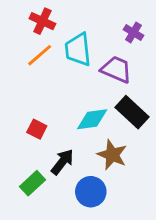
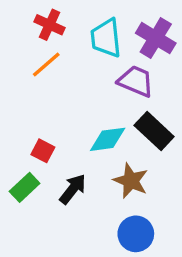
purple cross: (133, 32) -> (156, 38), size x1.6
cyan trapezoid: (78, 50) -> (106, 38), moved
green rectangle: (33, 183) -> (25, 187), moved
blue circle: (91, 192) -> (136, 234), moved

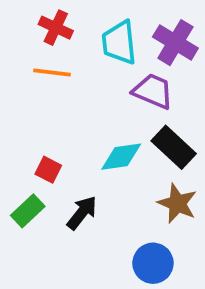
orange line: (46, 65) -> (52, 72), turned 48
brown star: (131, 181) -> (177, 203), moved

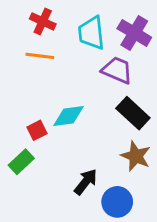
cyan diamond: (121, 157) -> (68, 116), moved
red square: (48, 170) -> (37, 130), turned 36
black arrow: (82, 213) -> (86, 182), moved

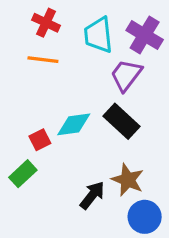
purple trapezoid: (117, 70) -> (126, 75), turned -76
black rectangle: (133, 113) -> (121, 121), moved
brown star: (136, 156) -> (128, 180), moved
blue circle: (117, 202) -> (145, 217), moved

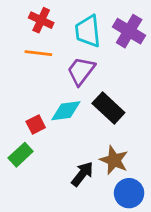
purple trapezoid: (126, 75) -> (81, 71), moved

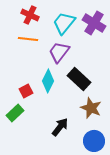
cyan trapezoid: (88, 31) -> (64, 23), turned 45
cyan diamond: (66, 111) -> (48, 81), turned -55
brown star: (114, 160) -> (91, 108), moved

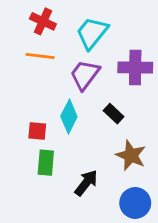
purple cross: (94, 23) -> (135, 68), moved, turned -30
black rectangle: (79, 79) -> (114, 114), size x0.6
red square: (26, 91) -> (37, 131), turned 32
green rectangle: (15, 113) -> (46, 163), moved, turned -42

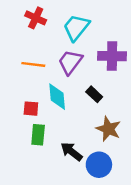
orange line: (40, 56) -> (33, 64), moved
cyan diamond: (69, 117) -> (57, 97), turned -32
black arrow: (86, 183) -> (71, 152), turned -90
blue circle: (135, 203) -> (99, 165), moved

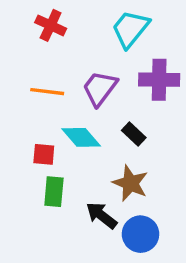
cyan trapezoid: (76, 27) -> (130, 29), moved
cyan diamond: (57, 97) -> (81, 137), turned -36
brown star: (108, 129) -> (130, 183), moved

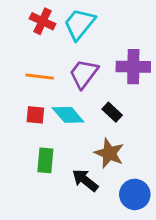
cyan trapezoid: (130, 29) -> (79, 24), moved
red square: (44, 154) -> (35, 115), moved
blue circle: (141, 234) -> (135, 194), moved

